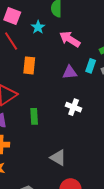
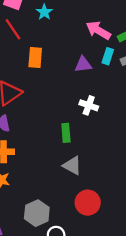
pink arrow: (70, 39) -> (98, 30), moved
green rectangle: (34, 116) -> (66, 133), moved

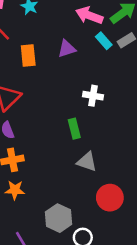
cyan rectangle: (108, 56) -> (104, 41), turned -49
purple triangle: (83, 64) -> (67, 49), moved

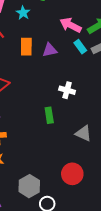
orange rectangle: (28, 55) -> (26, 47), moved
gray triangle: (87, 162) -> (83, 133), moved

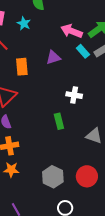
orange rectangle: (26, 47) -> (22, 67), moved
gray hexagon: (29, 186) -> (53, 177), moved

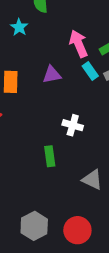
pink arrow: (71, 31) -> (79, 44), turned 40

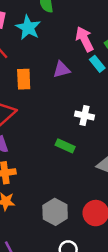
cyan star: (19, 27) -> (28, 28), size x1.5
green rectangle: (50, 156) -> (65, 146), turned -54

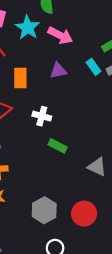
pink arrow: (85, 39) -> (60, 35), moved, turned 140
white cross: (84, 115) -> (42, 116), moved

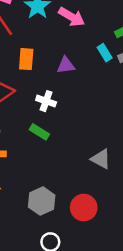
purple triangle: (58, 71) -> (66, 65), moved
green rectangle: (58, 146) -> (39, 132), moved

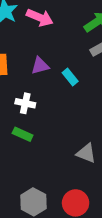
cyan rectangle: (105, 53) -> (70, 77), moved

